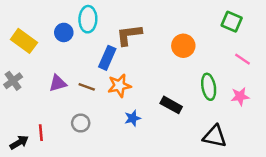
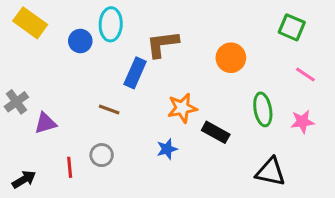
yellow rectangle: (24, 41) -> (30, 23), moved
purple triangle: (58, 83) -> (45, 123), moved
orange star: (119, 86) -> (182, 108), moved
red line: (41, 133) -> (70, 167), moved

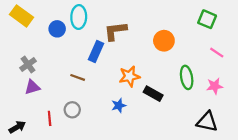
gray cross: (16, 102) -> (28, 64), moved
black triangle: (270, 172) -> (207, 122), moved

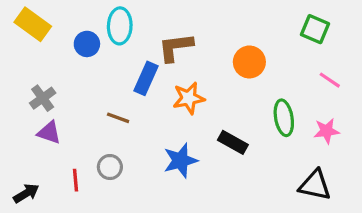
orange star: (129, 76) -> (189, 98), moved
purple triangle: (32, 87) -> (49, 133), turned 35
blue star: (119, 105) -> (180, 160), size x1.5

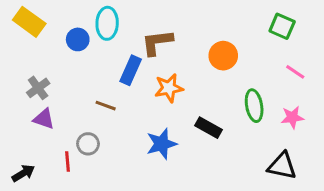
gray circle: (110, 167) -> (88, 144), moved

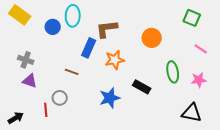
gray cross: (38, 88) -> (26, 60), turned -35

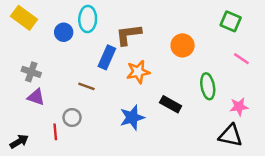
pink star: (199, 80) -> (239, 107), moved

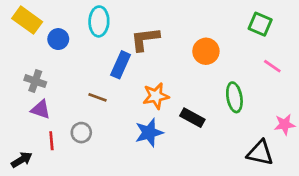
blue circle: (64, 32) -> (58, 39), moved
orange star: (138, 72) -> (156, 96), moved
pink star: (239, 107) -> (285, 124), moved
red line: (55, 132) -> (51, 141), moved

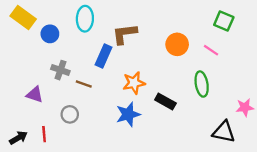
pink line: (272, 66) -> (211, 50), moved
gray cross: (35, 81) -> (60, 70), moved
red line: (51, 141) -> (44, 134), moved

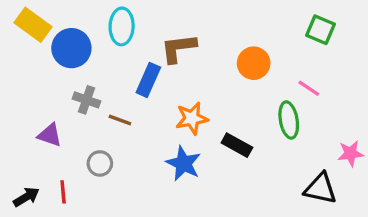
blue circle: (50, 34) -> (71, 48), size x1.5
pink line: (211, 50) -> (309, 88), moved
blue star: (128, 114) -> (183, 163), turned -30

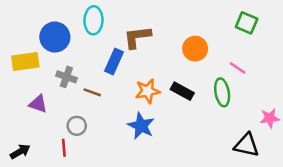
yellow rectangle: (33, 25) -> (25, 61), moved, turned -44
black rectangle: (237, 145) -> (182, 91), moved
red line: (63, 192) -> (64, 148), moved

